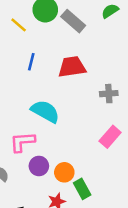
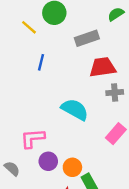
gray rectangle: (73, 21) -> (87, 38), moved, turned -60
red trapezoid: (72, 67) -> (103, 67), moved
cyan semicircle: (45, 111) -> (75, 109), moved

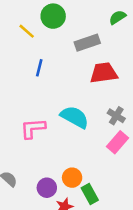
gray cross: (115, 93) -> (116, 116), moved, turned 35
pink L-shape: (33, 138) -> (33, 128), moved
purple circle: (48, 161) -> (47, 188), moved

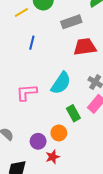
yellow line: (27, 31) -> (21, 12), turned -72
cyan semicircle: (75, 117) -> (61, 83), turned 95
green rectangle: (90, 194) -> (73, 113), moved

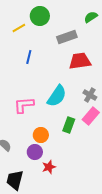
green rectangle: (73, 113) -> (69, 125), turned 49
orange circle: (59, 133) -> (41, 135), moved

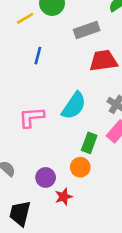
orange circle: (41, 135) -> (80, 167), moved

